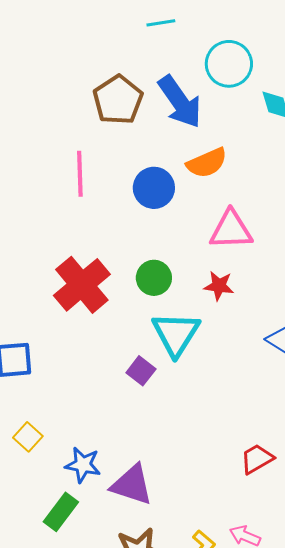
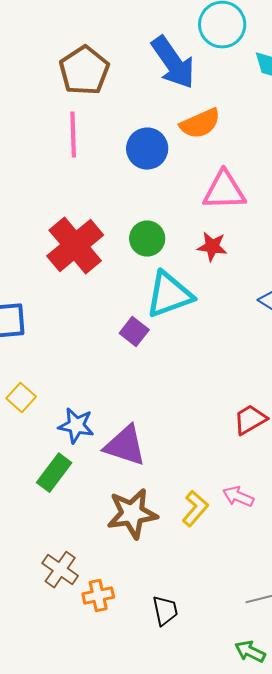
brown pentagon: (118, 100) -> (84, 71), moved
cyan triangle: (176, 334) -> (169, 295), turned 38

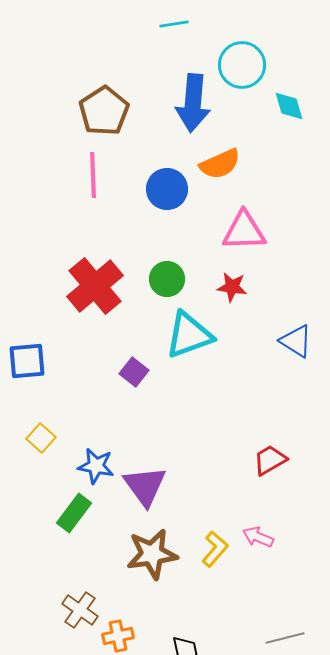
blue arrow: (173, 63) -> (193, 103), turned 40
purple square: (134, 332) -> (134, 372), moved
purple triangle: (125, 446) -> (145, 486), turned 36

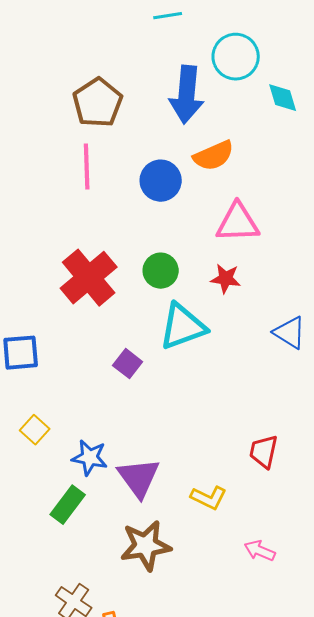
red trapezoid: (270, 460) -> (264, 452), turned -48
pink arrow: (258, 537) -> (260, 551), moved
yellow L-shape: (215, 549) -> (209, 498), moved, turned 75

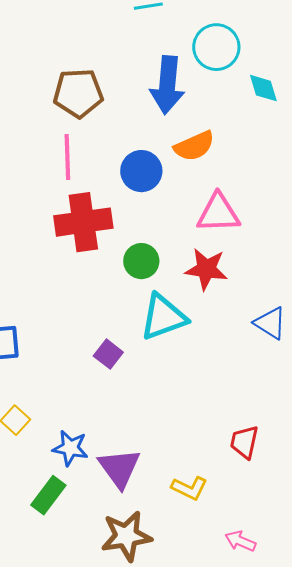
brown pentagon: (98, 103) -> (78, 93), turned 30
red cross: (89, 278) -> (83, 222), moved, turned 32
red star: (226, 279) -> (206, 269), size x1.4

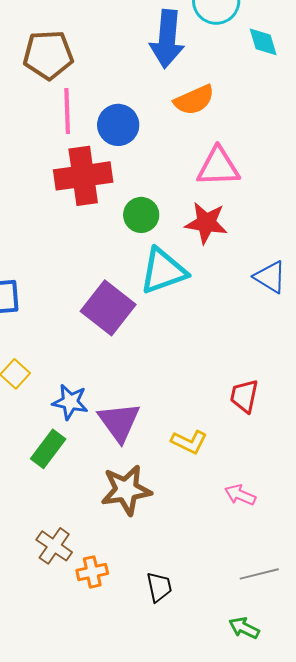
brown pentagon: (78, 93) -> (48, 55), moved
blue circle: (141, 171) -> (118, 125), moved
purple square: (108, 354) -> (108, 308), size x1.8

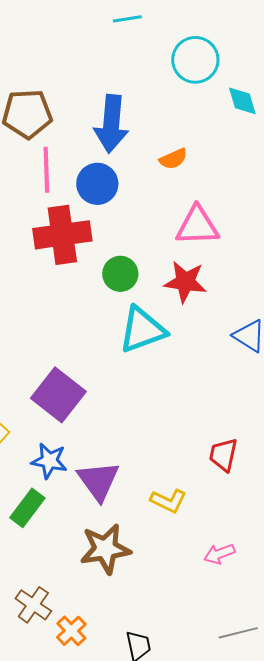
blue arrow: (167, 39) -> (111, 124), moved
orange semicircle: (194, 100) -> (173, 159), size x0.7
purple square: (108, 308) -> (58, 395), moved
pink arrow: (240, 495) -> (219, 554), turned -44
orange cross: (92, 572) -> (71, 631), turned -32

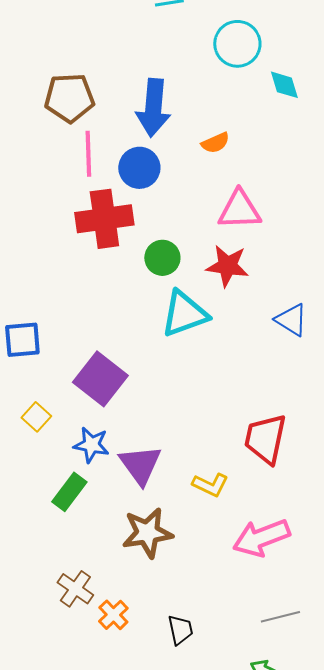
red trapezoid: (223, 455) -> (265, 439), size x1.5
pink arrow: (219, 554) -> (261, 538), size x1.8

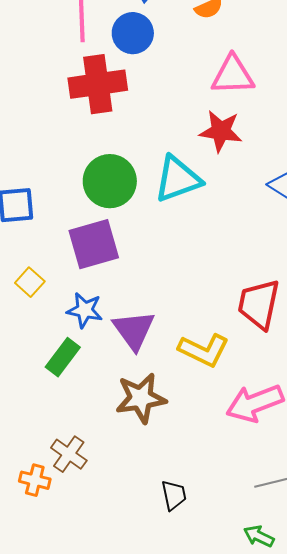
green circle: (162, 258) -> (110, 181), moved, size x1.5
purple square: (100, 379) -> (94, 244), turned 36
yellow L-shape: (210, 485) -> (204, 350), size x1.4
orange cross: (113, 615) -> (35, 480), moved, turned -32

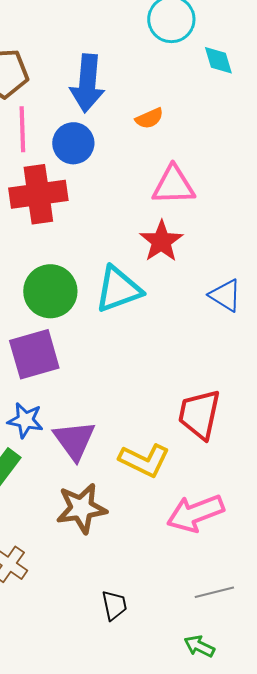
red star: (221, 131) -> (161, 241), turned 30

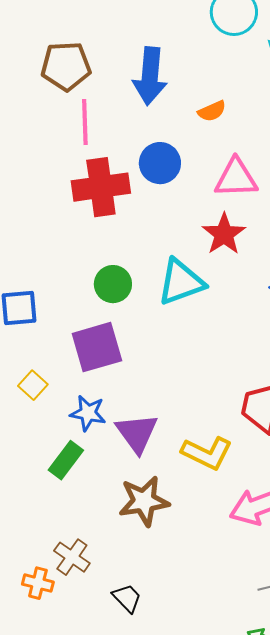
blue circle: (73, 143) -> (160, 163), moved
green circle: (50, 291) -> (113, 284), size x0.7
black trapezoid: (114, 605) -> (127, 598), moved, turned -32

